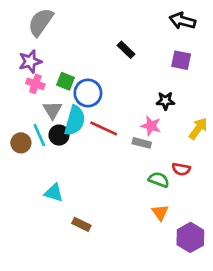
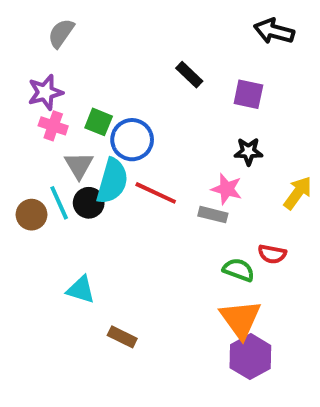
gray semicircle: (41, 22) -> (61, 33), size x0.7
purple square: (181, 60) -> (248, 94), moved
orange triangle: (160, 212) -> (241, 319), size x1.6
purple hexagon: (190, 237) -> (250, 357), moved

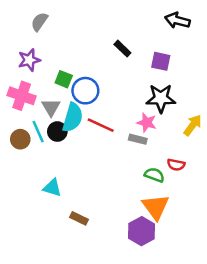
pink cross: (53, 126) -> (22, 96), moved, size x1.5
black star: (248, 152) -> (161, 98), size x1.6
purple hexagon: (250, 357) -> (142, 231), moved

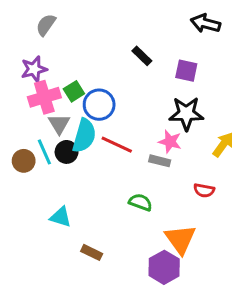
green square: (64, 79) -> (74, 91), turned 36
pink cross: (22, 96) -> (44, 97), moved, turned -36
green semicircle: (154, 175) -> (140, 202), moved

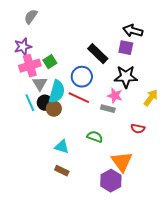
black arrow: (205, 23) -> (133, 31), moved
black rectangle: (142, 56) -> (98, 54), moved, size x1.5
blue circle: (99, 105) -> (82, 77), moved
brown circle: (24, 161) -> (54, 109), moved
cyan triangle: (61, 217) -> (62, 147), moved

